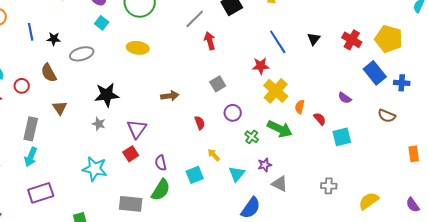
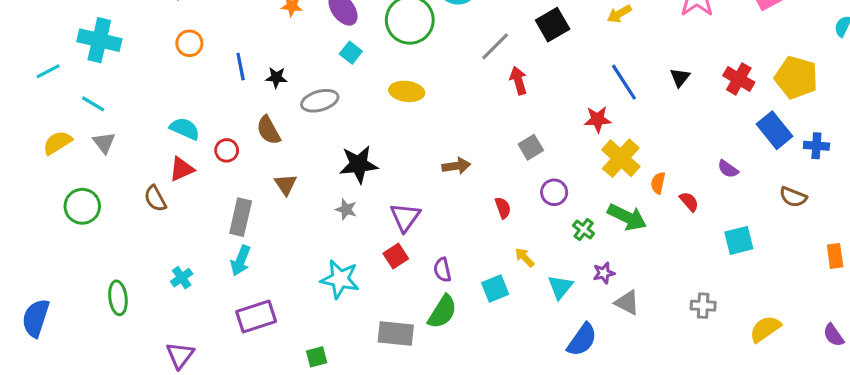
cyan square: (342, 137) -> (739, 240), moved

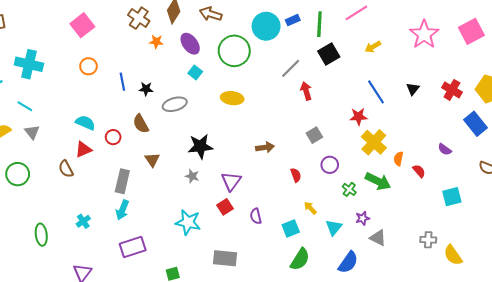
green semicircle: (442, 312) -> (300, 259), moved
yellow semicircle: (765, 329) -> (453, 255), moved, turned -90

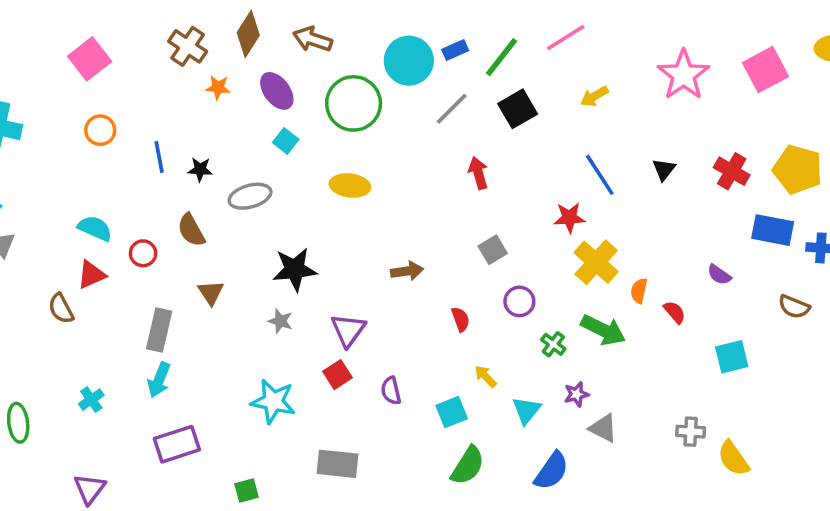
green line: (319, 24) -> (502, 57), turned 35
gray line: (291, 68) -> (452, 109), moved
blue rectangle: (475, 124) -> (773, 230), turned -40

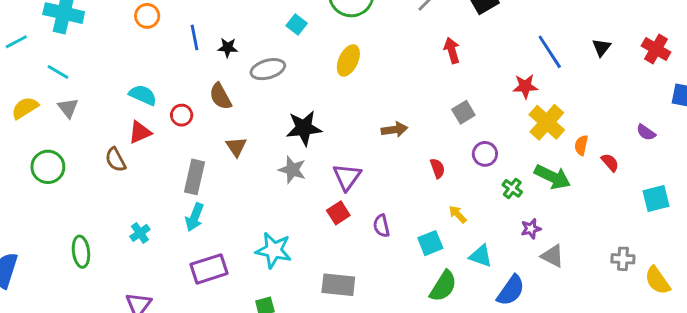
yellow ellipse: (350, 186) -> (348, 60), turned -72
gray star: (280, 321) -> (292, 170), size x1.4
cyan star: (273, 401) -> (274, 250), moved
cyan triangle: (527, 410) -> (481, 256), moved, turned -50

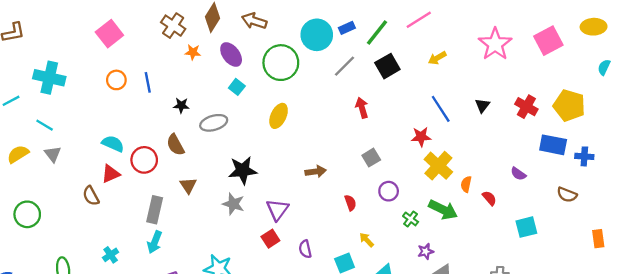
blue line: (195, 37) -> (148, 82), moved
red circle: (182, 115) -> (144, 160), size x1.5
green circle: (48, 167) -> (27, 214), moved

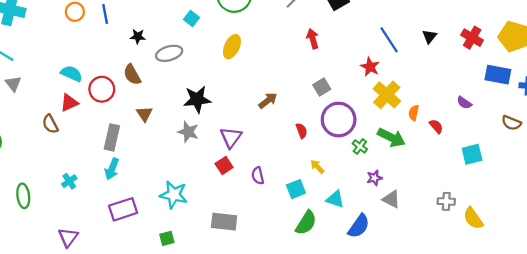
red star: (421, 137) -> (370, 67), turned 30
brown arrow: (316, 171) -> (268, 100), turned -30
purple circle: (389, 191) -> (339, 120), size x1.8

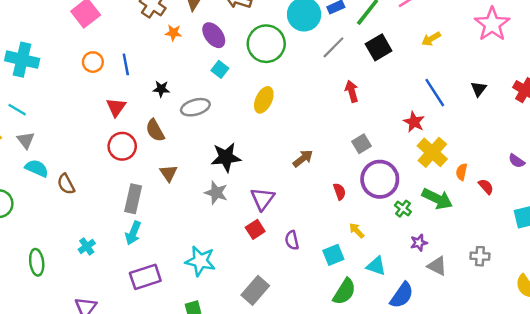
cyan semicircle: (71, 74) -> (37, 168), moved
red triangle: (69, 103) -> (116, 107), moved, turned -30
gray cross: (446, 201) -> (480, 256), moved
gray rectangle: (224, 222) -> (255, 290), turned -55

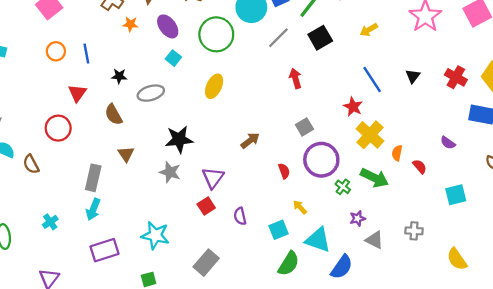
red circle: (122, 146) -> (58, 128), moved
cyan triangle: (376, 266) -> (318, 240), size x1.4

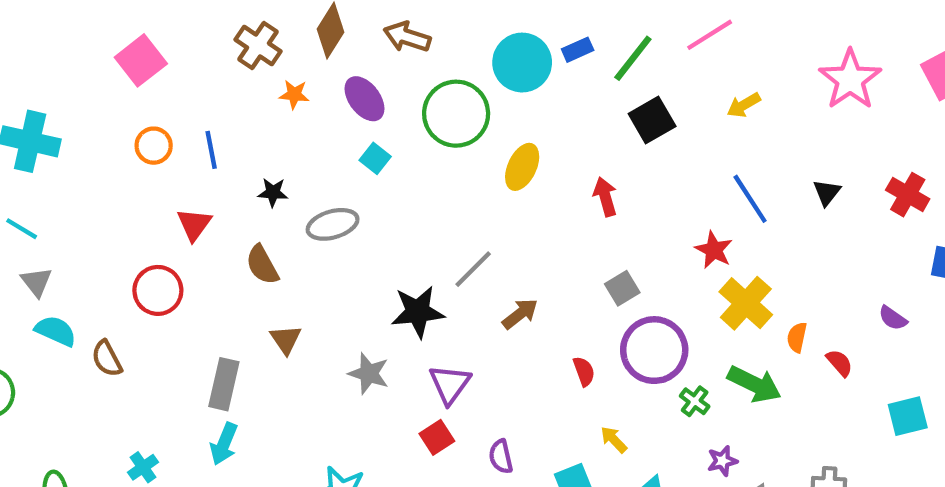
gray line: (278, 38) -> (473, 269), moved
yellow ellipse: (214, 86) -> (522, 167), moved
black star: (179, 139) -> (418, 312), moved

